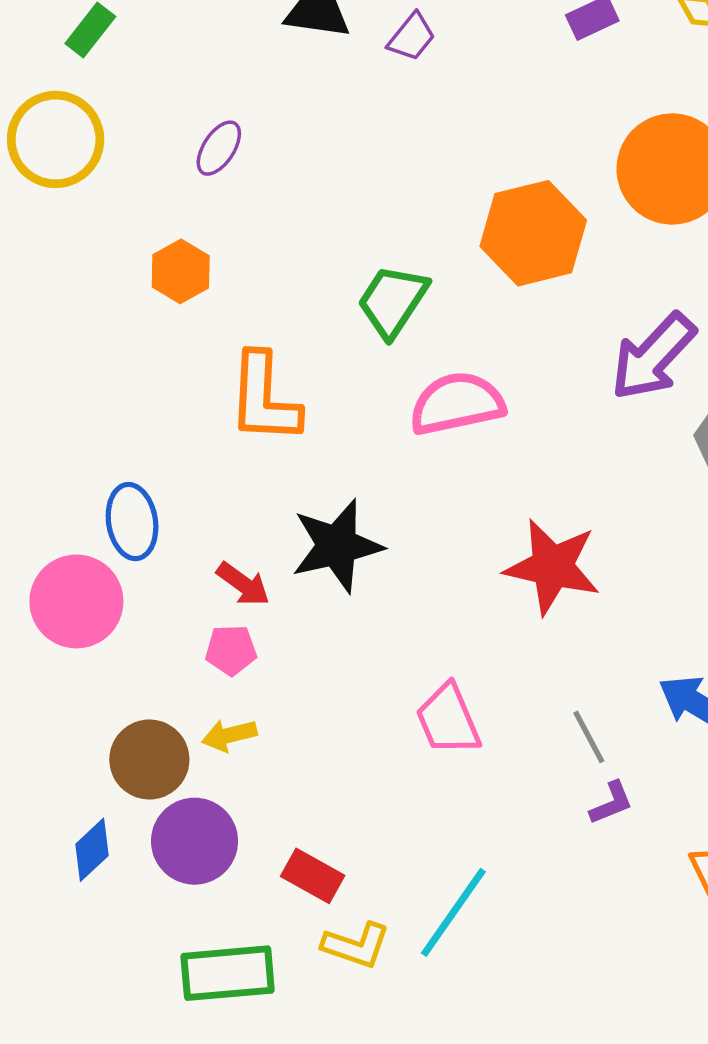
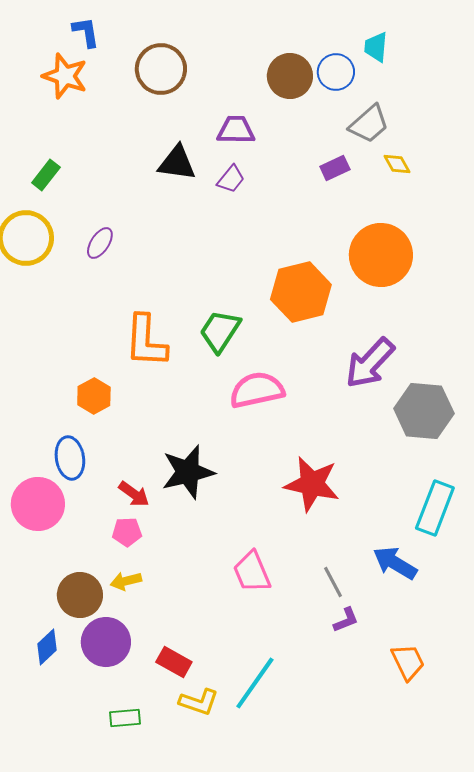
purple ellipse: (219, 148) -> (100, 243), moved
orange hexagon: (181, 271) -> (94, 396), moved
orange L-shape: (264, 398) -> (146, 341), moved
green rectangle: (228, 973) -> (125, 718), size x0.6

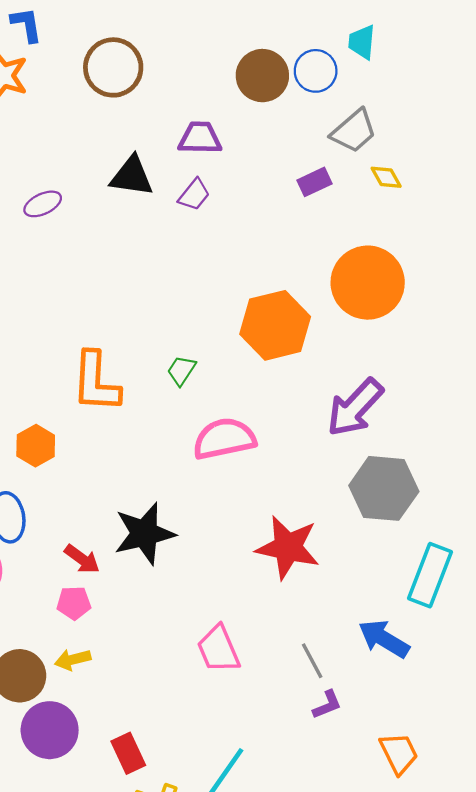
purple ellipse: (100, 243) -> (43, 204), moved, turned 32
green trapezoid: (220, 331) -> (181, 370), size x0.6
gray hexagon: (424, 411) -> (384, 488), moved
red rectangle: (174, 662) -> (128, 753), turned 36

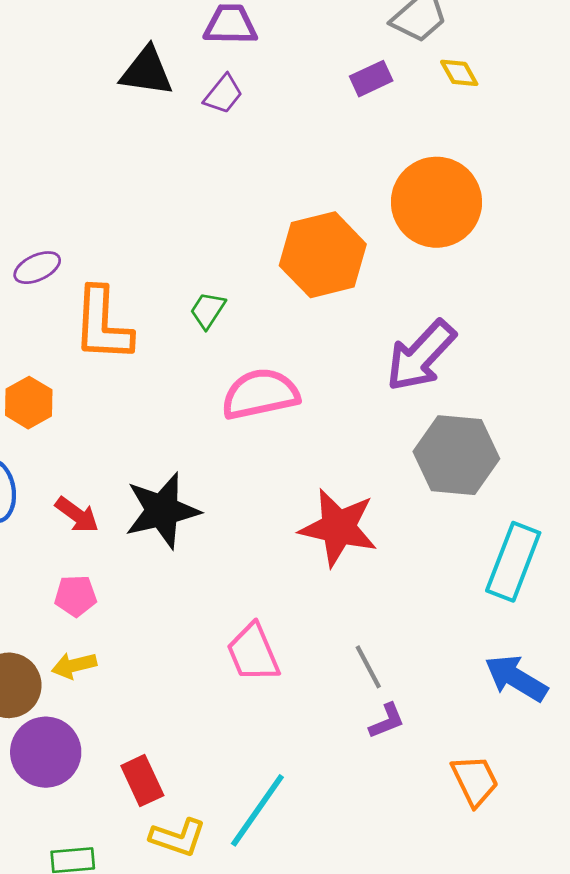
purple ellipse: (43, 204) -> (37, 268), moved
red arrow: (82, 559) -> (77, 515), moved
blue arrow: (384, 639) -> (516, 678), moved

